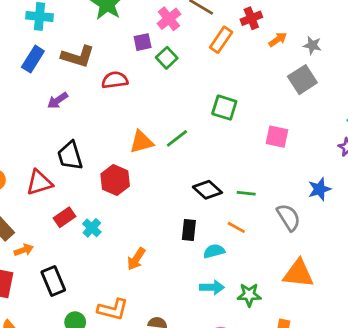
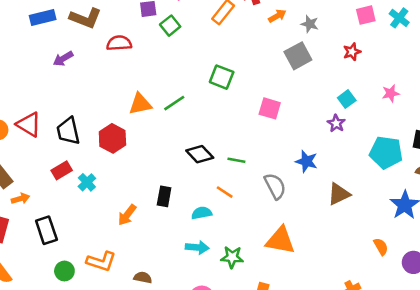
blue rectangle: (33, 59) -> (43, 17), turned 40
black trapezoid: (70, 156) -> (68, 131), moved
red triangle: (39, 183) -> (29, 125), moved, turned 44
blue star: (320, 189) -> (306, 161), turned 30
black rectangle: (189, 230) -> (164, 196), moved

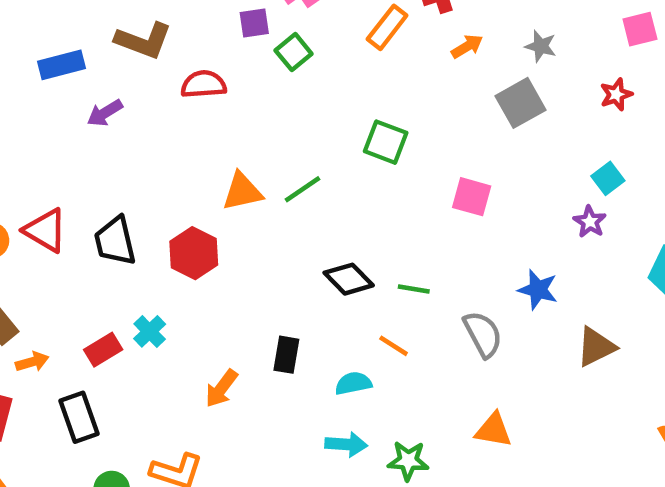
orange arrow: (277, 16) -> (467, 46), moved
blue rectangle: (43, 17) -> (62, 65), moved
red rectangle: (62, 170) -> (103, 350), moved
orange triangle: (280, 240) -> (493, 430), size x0.7

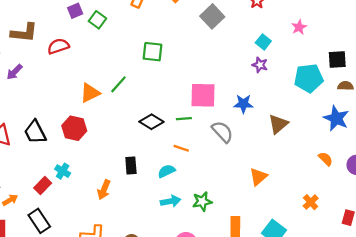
pink square: (472, 197) -> (203, 95), moved, size x1.4
orange triangle: (493, 430) -> (258, 177), moved, turned -36

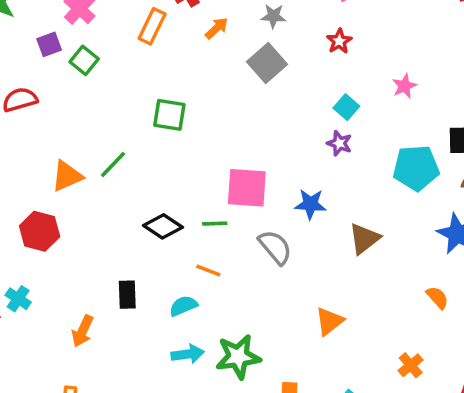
green star: (202, 201) -> (238, 357), size x1.4

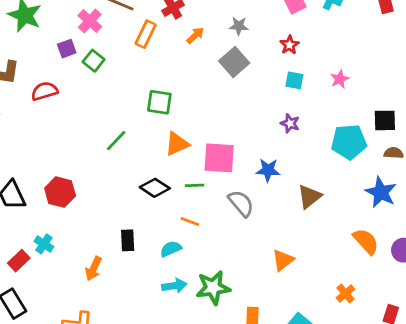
cyan square: (346, 107) -> (294, 80), moved, turned -30
orange triangle: (67, 176) -> (177, 144), moved
orange semicircle: (437, 297) -> (366, 241), size x1.5

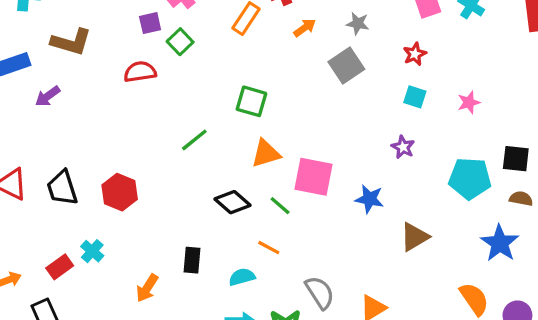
red semicircle: (44, 91) -> (140, 72), moved
green line: (195, 185) -> (280, 206), turned 36
gray semicircle: (241, 203) -> (320, 293), moved

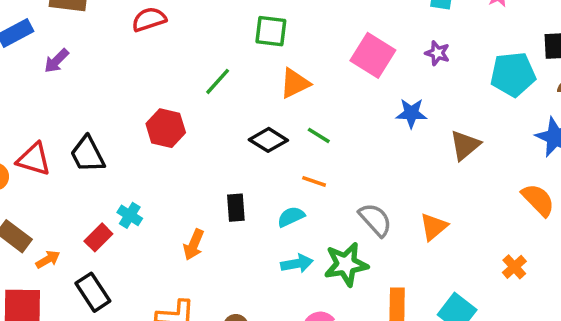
pink square: (313, 177) -> (373, 55), moved, turned 30
red hexagon: (120, 192) -> (166, 128), moved

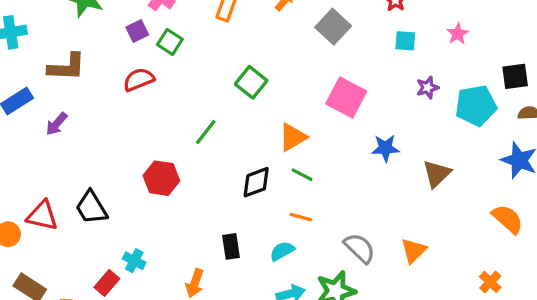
green square: (271, 31) -> (251, 82), turned 36
purple star: (437, 53) -> (428, 88), moved, turned -30
orange triangle: (295, 83) -> (293, 137), moved
black diamond: (268, 140) -> (256, 182), turned -48

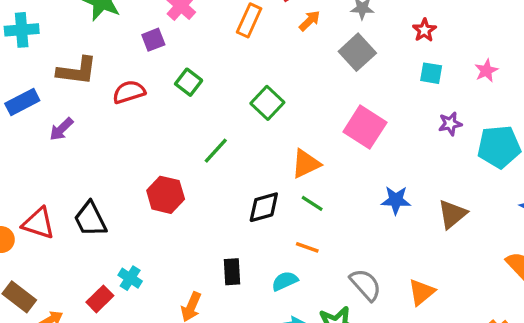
green square: (170, 42) -> (189, 82), moved
red semicircle: (139, 80) -> (129, 92), moved
blue star: (385, 148) -> (396, 200), moved

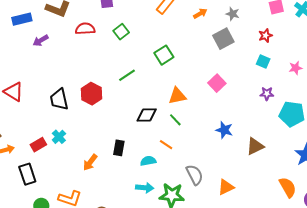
pink square: (365, 127) -> (217, 83), size x0.7
black trapezoid: (90, 219) -> (59, 99), moved

